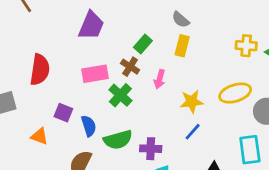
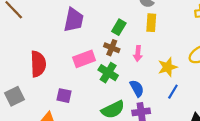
blue semicircle: (89, 126) -> (137, 88), moved

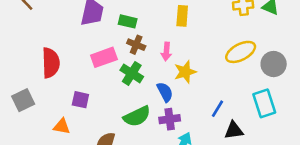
green rectangle: (119, 27) -> (128, 21), moved, turned 72
yellow star: (168, 67) -> (185, 72), moved
blue line: (173, 92) -> (218, 109), moved

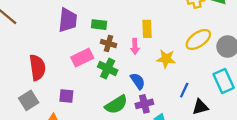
yellow rectangle: (182, 16) -> (147, 29), moved
yellow star: (185, 72) -> (166, 59), moved, turned 30
gray square: (23, 100) -> (29, 100), moved

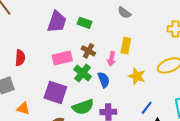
green rectangle: (99, 25) -> (85, 23), moved
red semicircle: (37, 67) -> (20, 58), size x0.7
blue semicircle: (138, 81) -> (104, 80), moved
purple square: (66, 96) -> (55, 92), moved, size x1.6

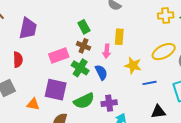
purple trapezoid: (57, 22) -> (28, 28), moved
green rectangle: (85, 23) -> (84, 27), moved, turned 48
orange triangle: (23, 108) -> (33, 104), moved
blue line: (147, 108) -> (150, 83), moved, turned 48

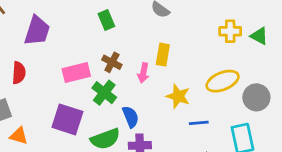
green rectangle: (84, 27) -> (106, 20), moved
blue semicircle: (101, 72) -> (131, 117), moved
orange triangle: (33, 104) -> (19, 136), moved

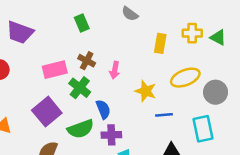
purple trapezoid: (37, 31) -> (20, 32), turned 92
yellow rectangle: (163, 55) -> (160, 43), moved
purple square: (67, 119) -> (47, 112), turned 32

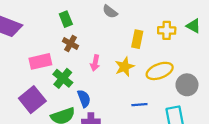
green triangle: (218, 37) -> (193, 26), moved
brown cross: (87, 61) -> (71, 44), moved
yellow star: (146, 91) -> (125, 67), moved, turned 30

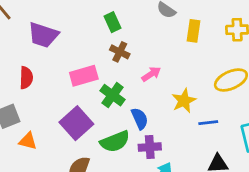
yellow rectangle: (137, 39) -> (194, 31), moved
pink arrow: (95, 63) -> (151, 74), turned -133
yellow star: (125, 67) -> (184, 101), moved

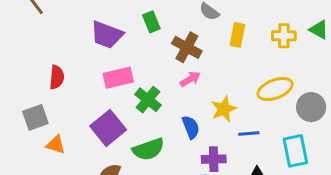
purple trapezoid: (43, 35) -> (107, 35), moved
brown cross: (120, 52) -> (187, 47), moved, size x1.4
blue semicircle: (140, 119) -> (191, 127), moved
purple cross: (150, 147) -> (214, 159), moved

